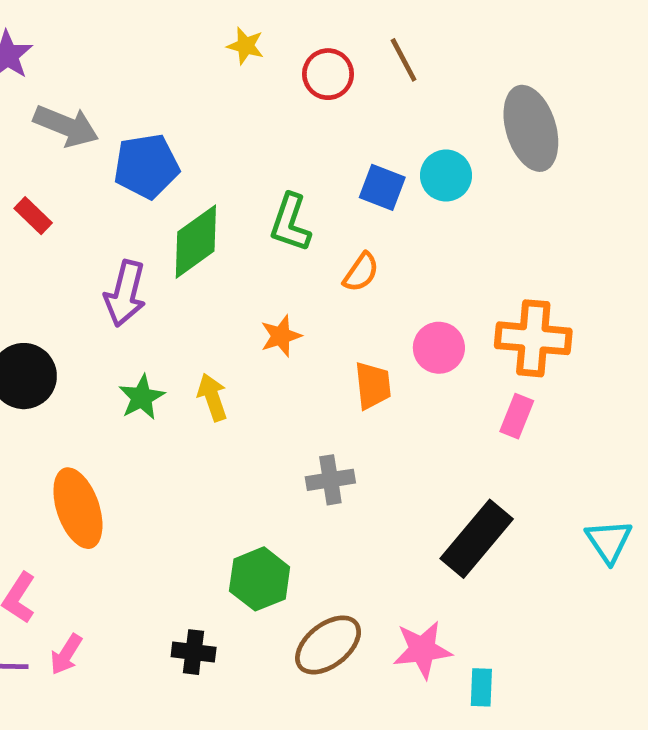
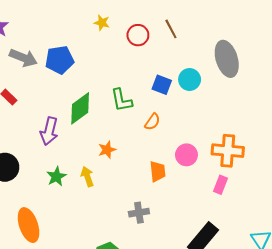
blue pentagon: (146, 166) -> (59, 60), moved
green L-shape: (290, 223) -> (121, 100), turned -30
orange star: (281, 336) -> (107, 150), moved

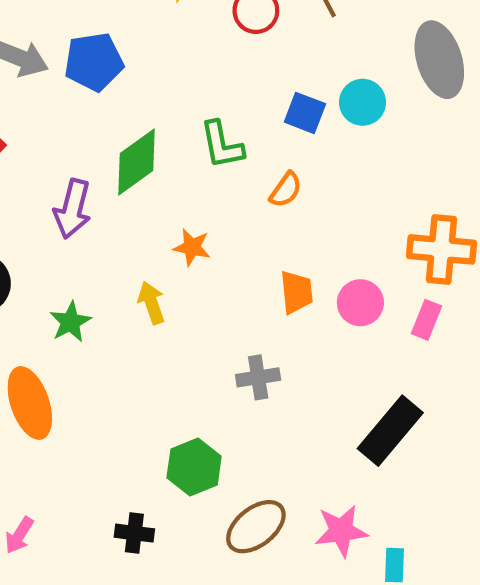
orange star: (107, 150) -> (192, 247), turned 30
pink circle: (186, 155) -> (360, 303), moved
green star: (56, 177) -> (70, 322), moved

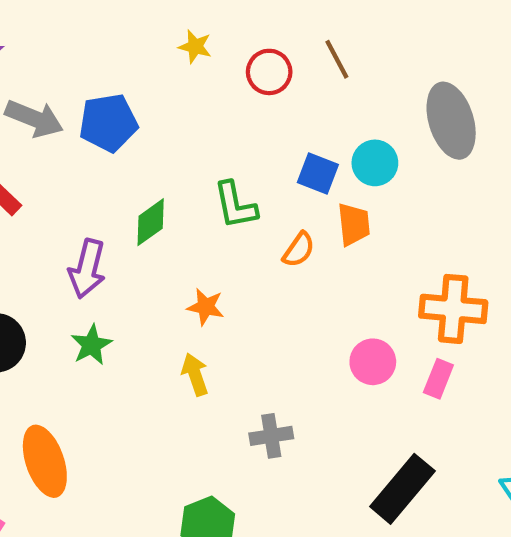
green diamond: (136, 162) -> (151, 222), size x0.7
orange trapezoid: (296, 292) -> (354, 224), moved
yellow arrow: (151, 303) -> (195, 375), moved
green star: (70, 322) -> (91, 345), moved

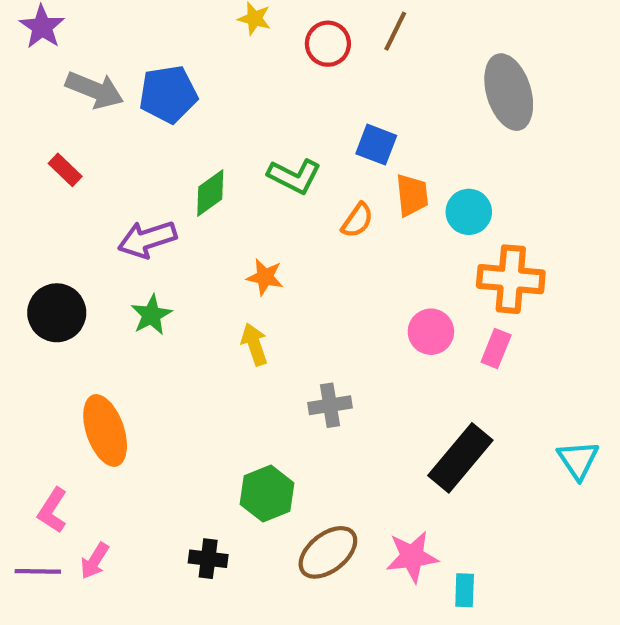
brown line: (337, 59) -> (395, 31), turned 54
cyan circle: (375, 163) -> (469, 212), moved
green L-shape: (235, 205) -> (294, 176), turned -52
purple arrow: (87, 269) -> (147, 239), turned 58

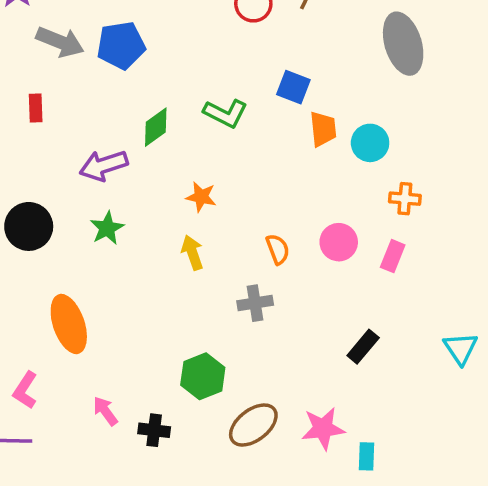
red rectangle: (65, 170) -> (36, 108), turned 44
orange semicircle: (357, 220) -> (278, 249), moved, turned -56
orange cross: (511, 279) -> (405, 199), size x0.6
black rectangle: (460, 458) -> (363, 347), size x0.6
pink arrow: (95, 561) -> (105, 411), moved, turned 112

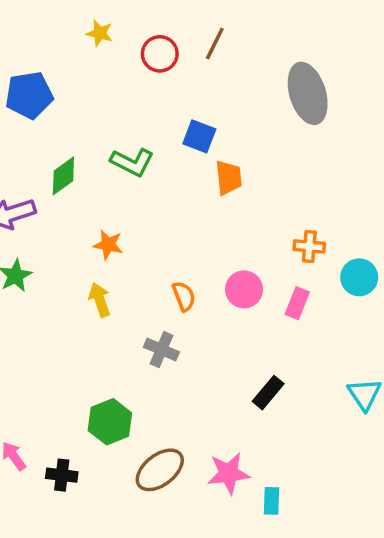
cyan circle: (370, 143) -> (359, 277), moved
gray cross: (255, 303) -> (161, 350), turned 32

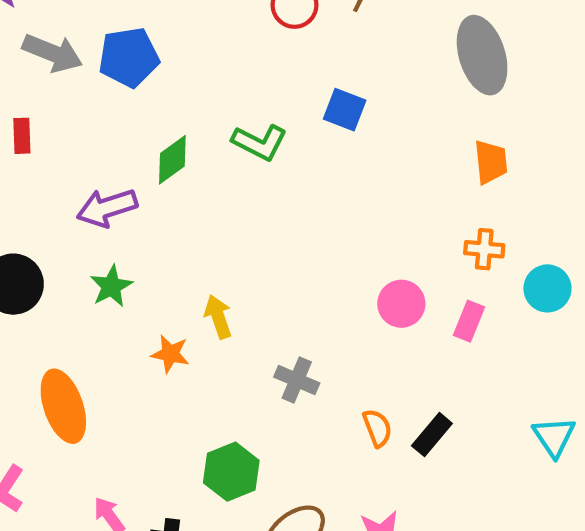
orange trapezoid: (229, 178) -> (491, 162), moved
orange star: (108, 245) -> (170, 354), moved
orange semicircle: (184, 296) -> (377, 428), moved

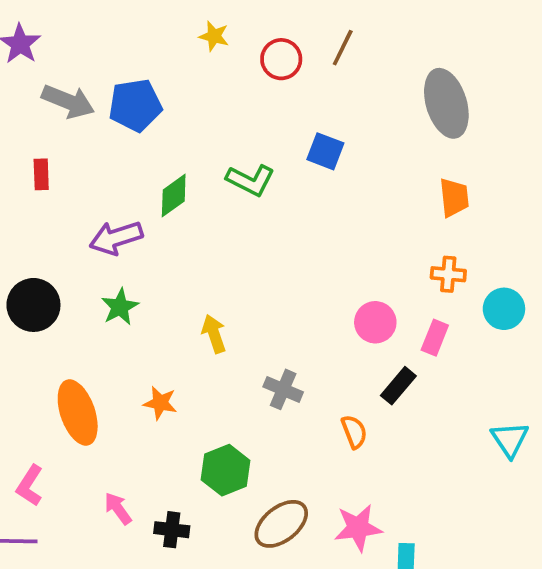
orange star: (170, 354) -> (160, 403), moved
black rectangle: (432, 435) -> (398, 386), moved

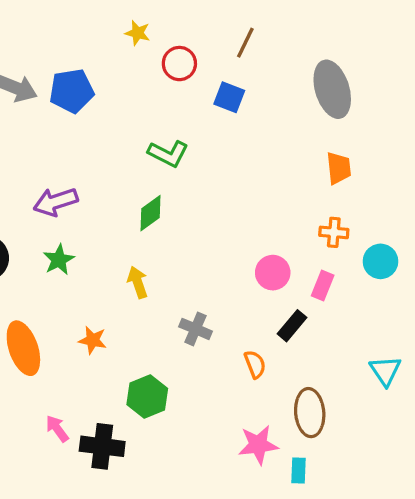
red circle: (281, 59) -> (179, 64), moved
blue square: (325, 151) -> (229, 97), moved
green diamond: (174, 196) -> (150, 213), moved
brown ellipse: (281, 524) -> (310, 413), moved, turned -57
black cross: (172, 530) -> (102, 446), size x1.5

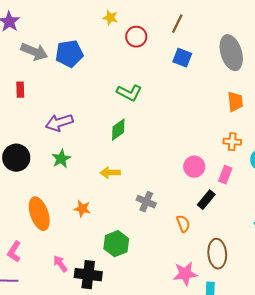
blue square: (229, 97) -> (182, 58), moved
yellow arrow: (138, 282) -> (110, 173), turned -72

